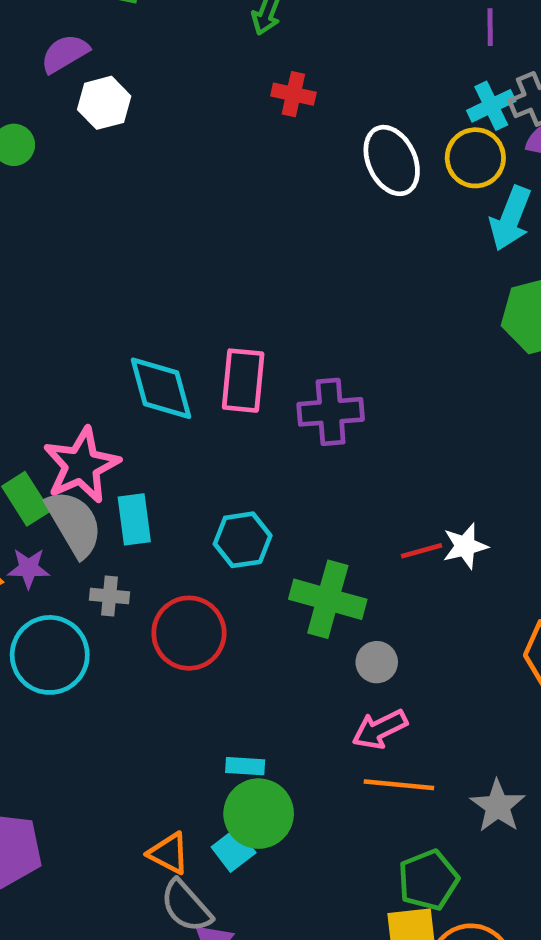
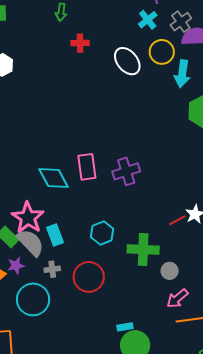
cyan cross: (491, 106) -> (148, 20), moved

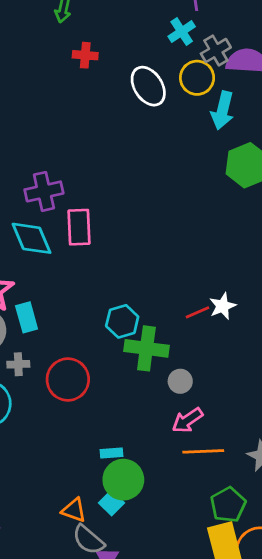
gray cross: (181, 22) -> (216, 51), moved
purple cross: (126, 171) -> (44, 191), moved
cyan hexagon: (102, 233) -> (122, 321), moved

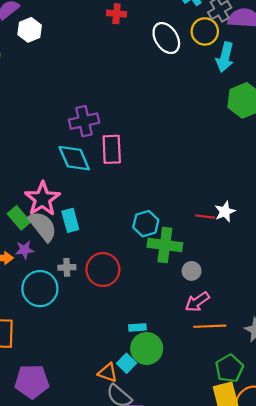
red line: (197, 312) -> (205, 217), turned 30
gray cross: (18, 364) -> (67, 267), moved
cyan square: (112, 503) -> (127, 363), moved

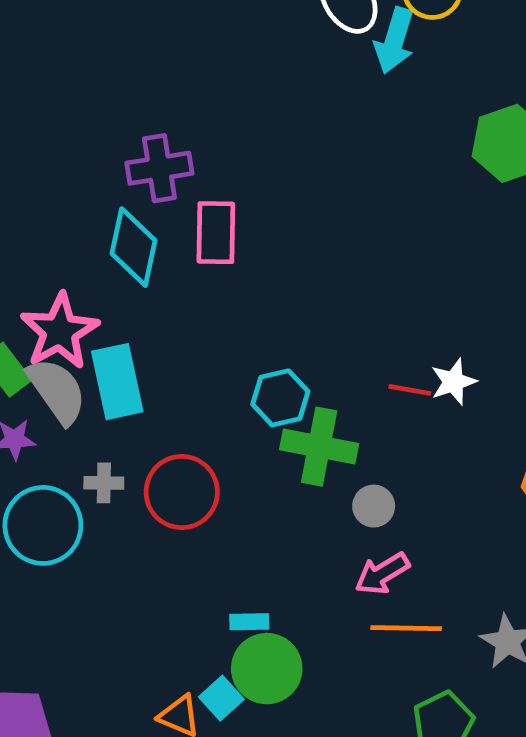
cyan arrow: (225, 57) -> (394, 40), moved
cyan diamond: (74, 158) -> (134, 247), turned 32
cyan rectangle: (70, 220) -> (117, 382), size x1.4

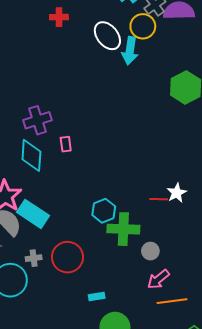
pink rectangle: (216, 233) -> (66, 144), size x0.6
cyan rectangle: (117, 382) -> (33, 214), turned -36
cyan rectangle: (249, 622) -> (97, 296), moved

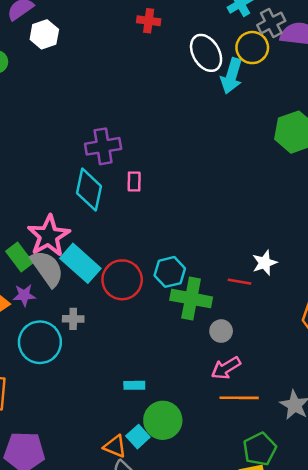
red line: (159, 199) -> (239, 282), moved
red circle: (67, 257) -> (122, 280), moved
cyan rectangle: (97, 296) -> (134, 385), moved

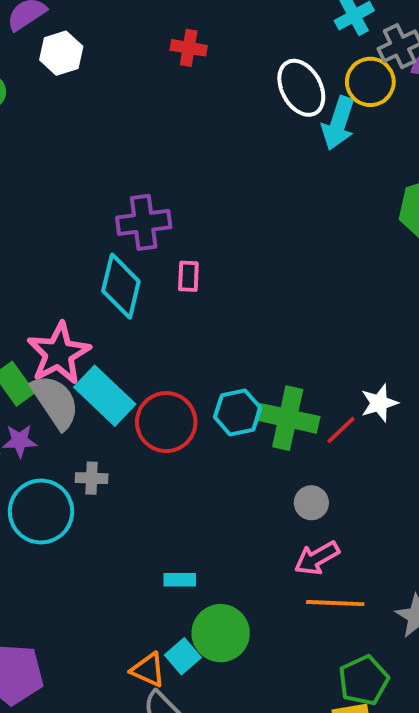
red cross: (149, 21) -> (189, 48), moved
red line: (239, 282) -> (341, 430), turned -55
green cross: (191, 299) -> (288, 418), moved

